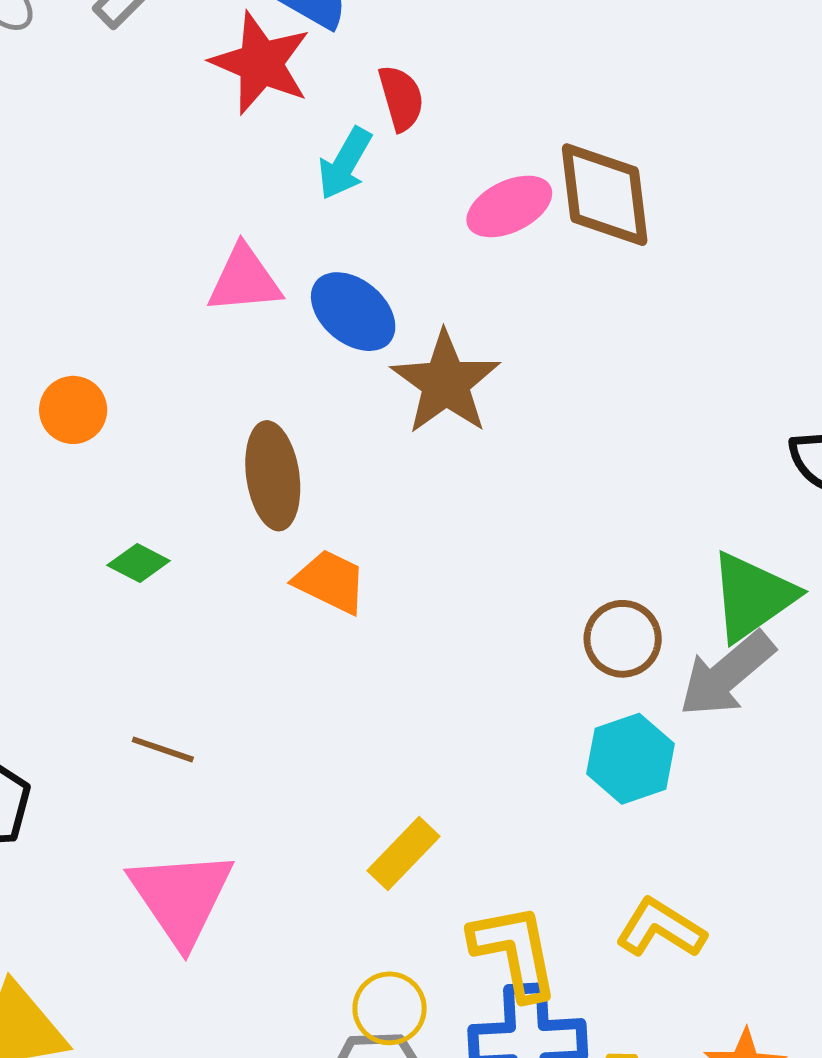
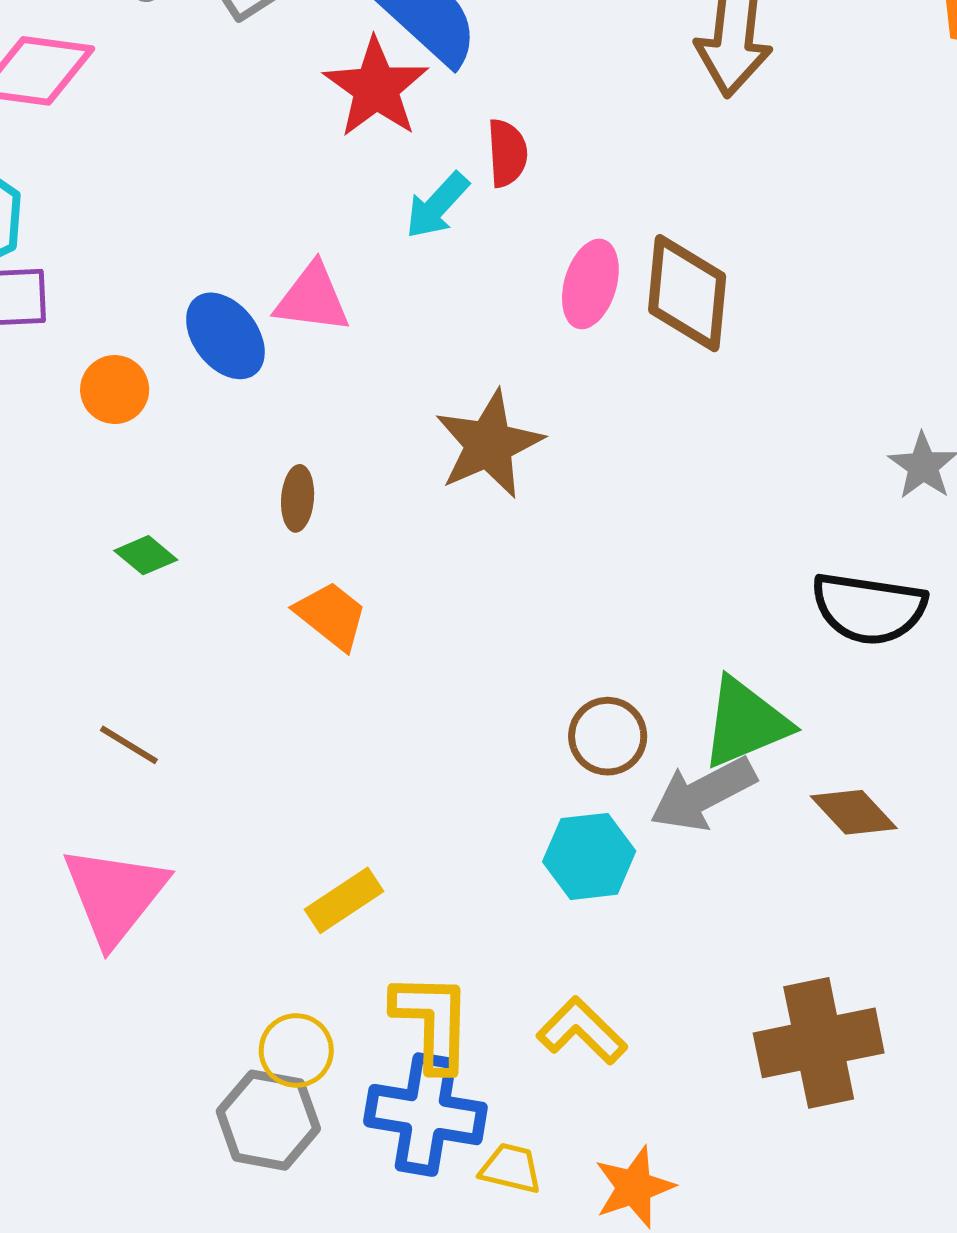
pink ellipse: (509, 206) -> (590, 284), turned -60
blue ellipse: (353, 312) -> (225, 336), moved
brown ellipse: (273, 476) -> (298, 498), size x0.6

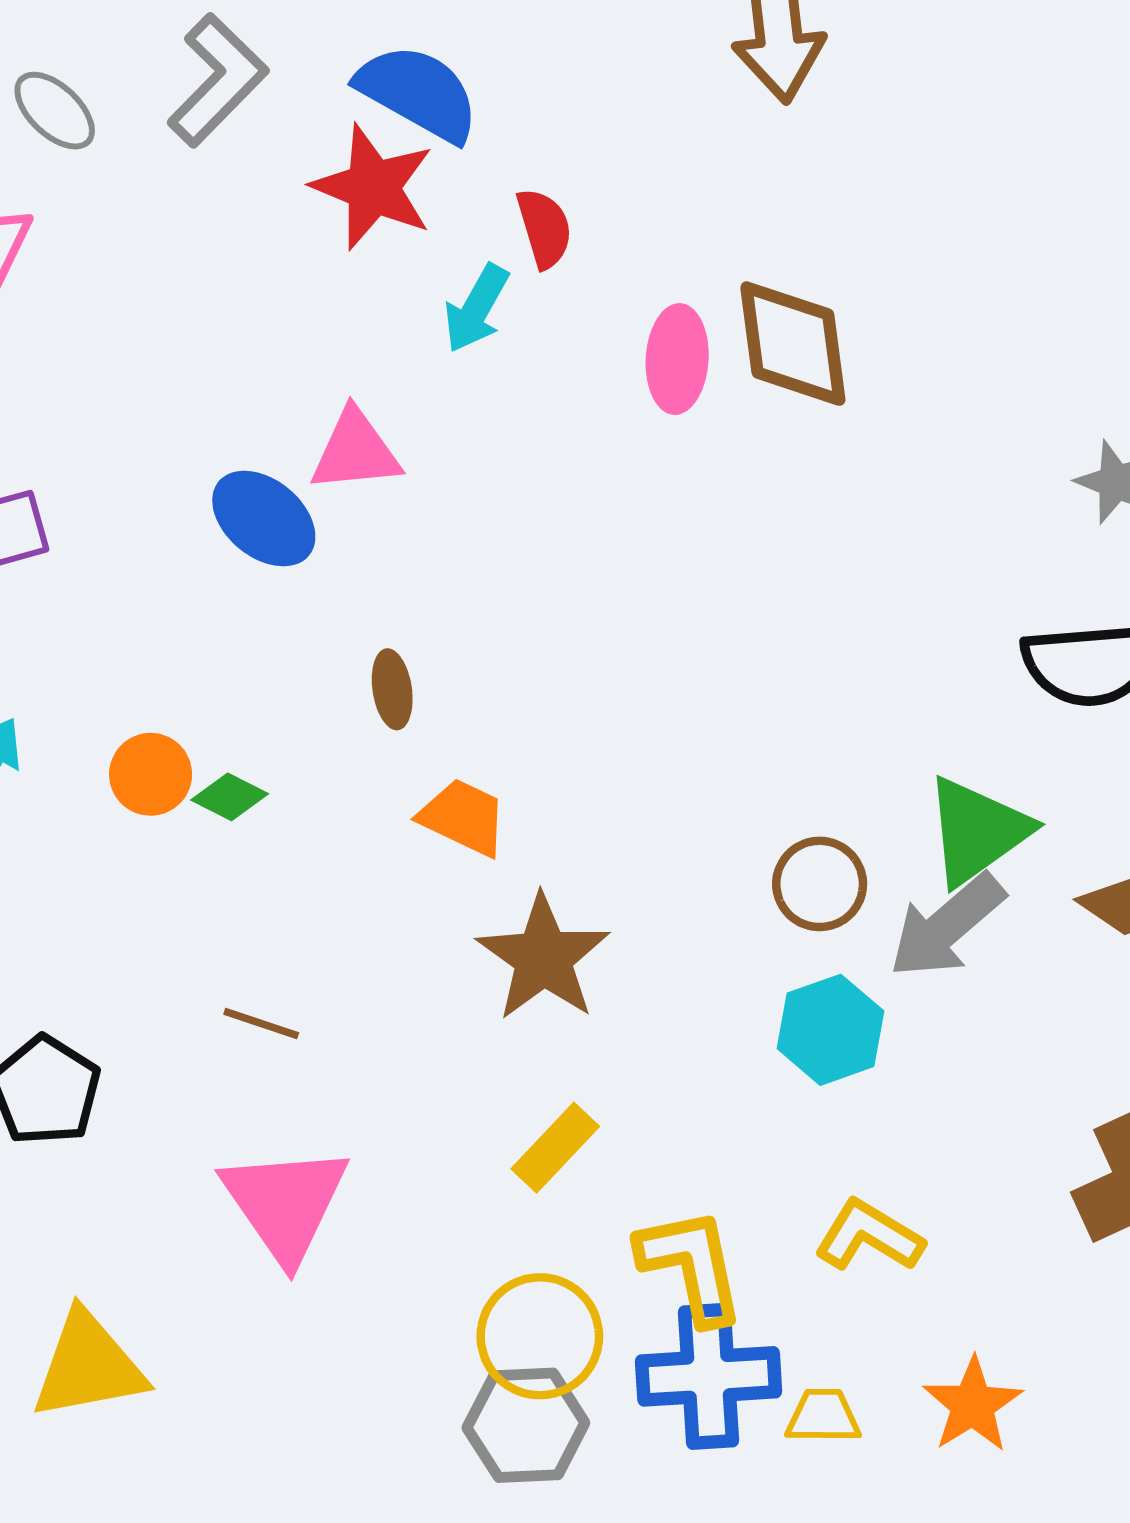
orange circle: (115, 390) -> (151, 774), moved
brown star: (489, 444) -> (543, 958), moved
yellow circle: (296, 1050) -> (540, 1336), size x1.4

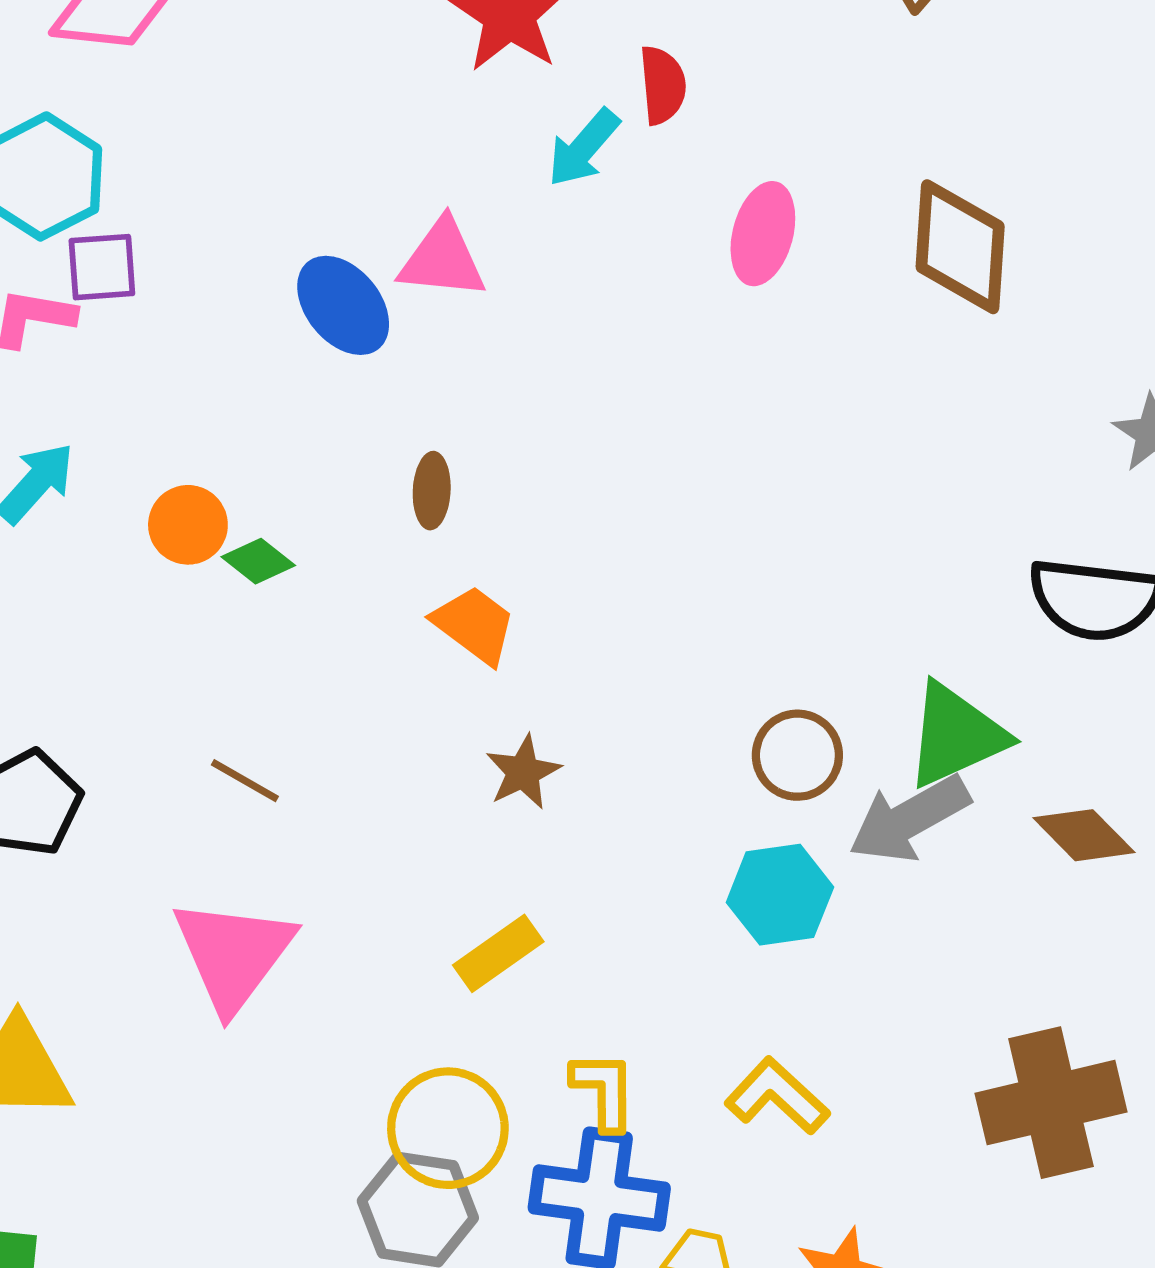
brown diamond: (793, 344) -> (960, 247), moved
brown star: (543, 958) -> (523, 772), size x0.6
yellow L-shape: (691, 1266) -> (604, 1090), size x0.7

